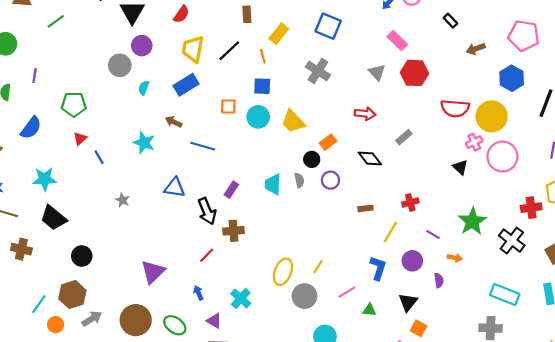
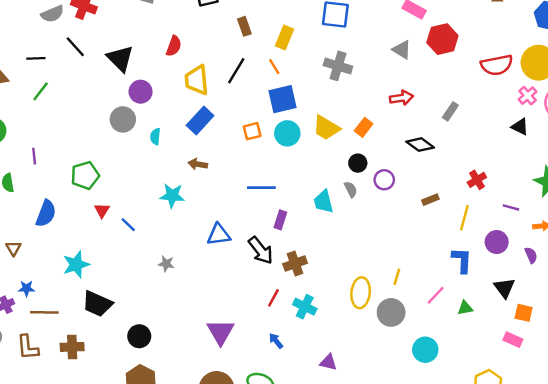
blue square: (262, 86) -> (282, 99), size x1.4
orange rectangle: (328, 142) -> (364, 127), moved
blue line: (203, 146) -> (261, 188), moved
cyan cross: (241, 298) -> (305, 307), moved
purple triangle: (214, 321) -> (328, 362), moved

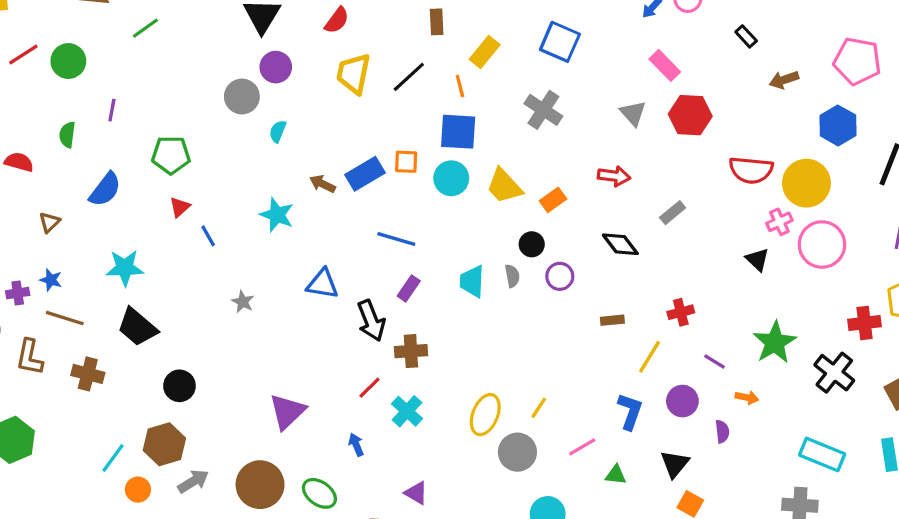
blue rectangle: (200, 121) -> (365, 174), moved

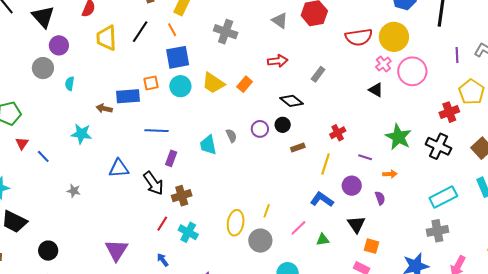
blue rectangle: (365, 174) -> (128, 96), turned 40
black circle: (532, 244) -> (283, 125), moved
blue L-shape: (630, 411) -> (322, 200), turned -60
cyan rectangle: (822, 454) -> (443, 197), turned -36

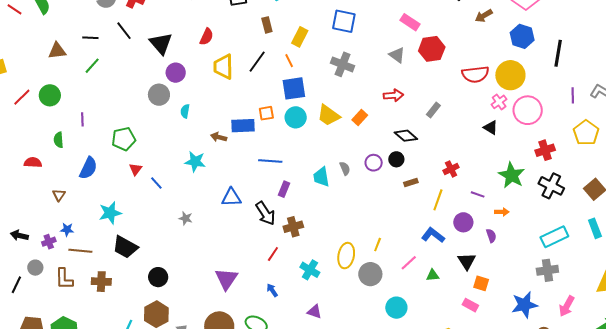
red cross: (449, 112) -> (545, 150), moved
cyan cross: (188, 232) -> (310, 270), moved

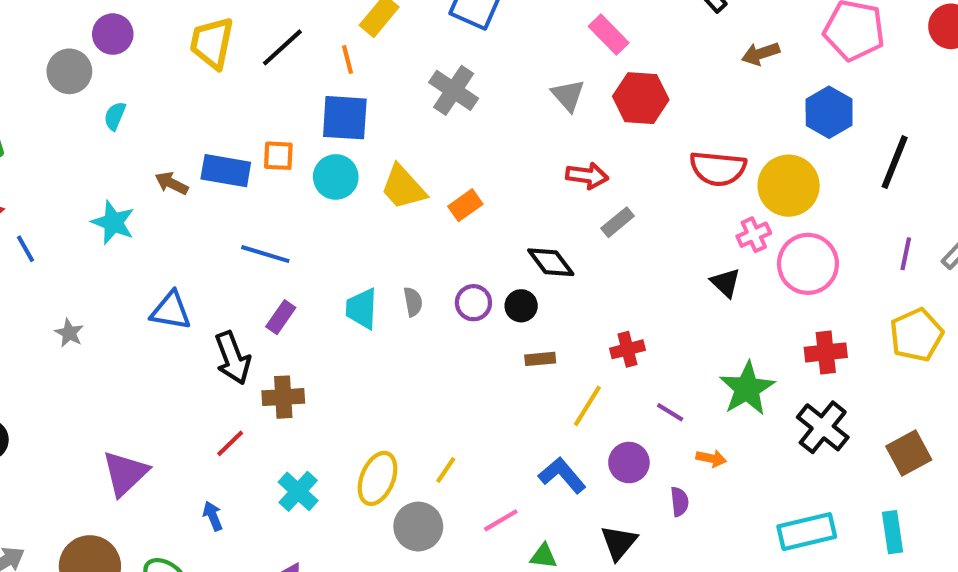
red arrow: (393, 95) -> (587, 176), moved

